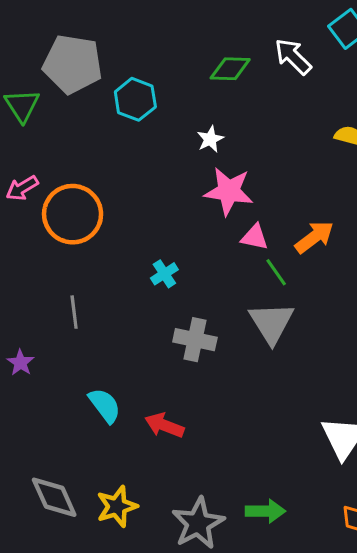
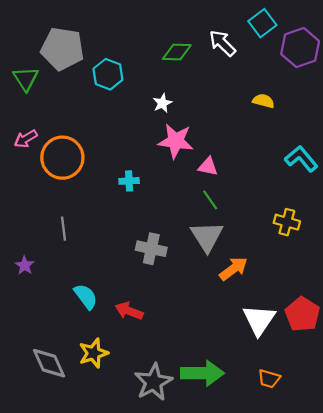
pink triangle: (255, 237) -> (208, 167), moved
orange arrow: (314, 237) -> (233, 269), moved
cyan cross: (164, 274) -> (129, 181), moved, turned 30
yellow star: (117, 506) -> (93, 353), moved
green arrow: (265, 511) -> (202, 373), size x1.5

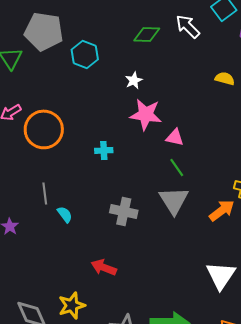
orange arrow: (233, 269) -> (222, 210), moved
cyan semicircle: (86, 296) -> (65, 214), moved, size x0.7

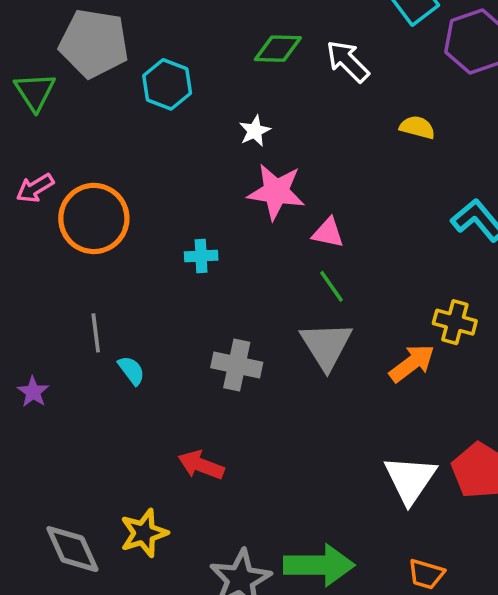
white arrow: (188, 26) -> (348, 61), moved

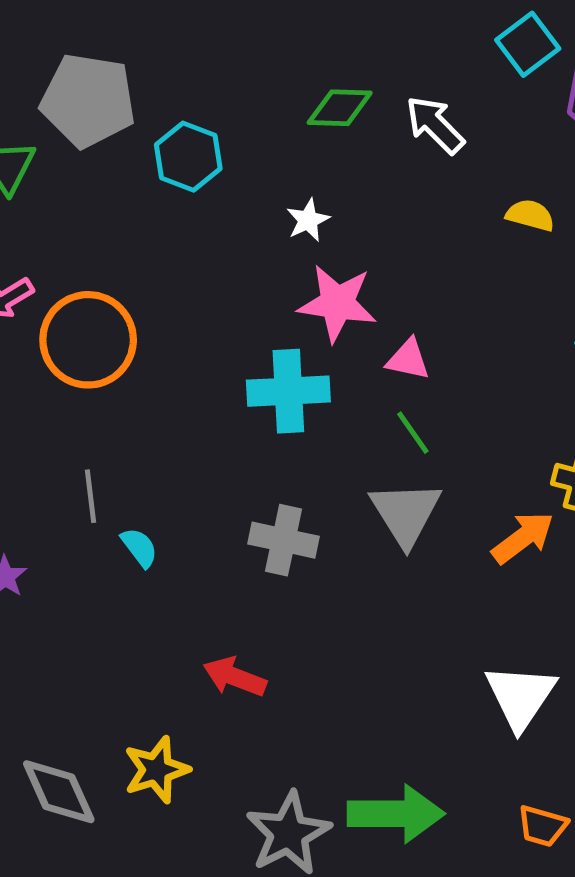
cyan cross: (201, 256) -> (288, 391), moved, size x1.8

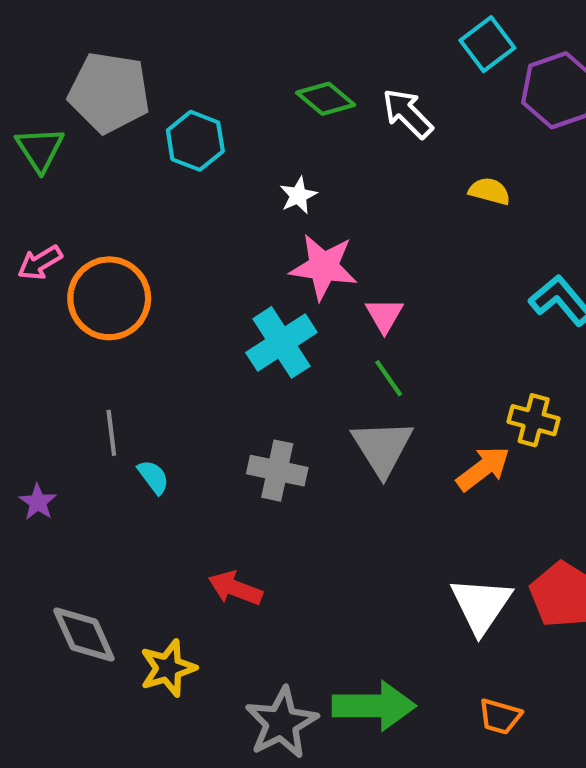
green diamond: (340, 108) -> (326, 99), turned 38
pink triangle: (408, 359) -> (384, 315), turned 48
cyan cross: (288, 391) -> (281, 342), turned -30
gray diamond: (59, 792) -> (84, 635), moved

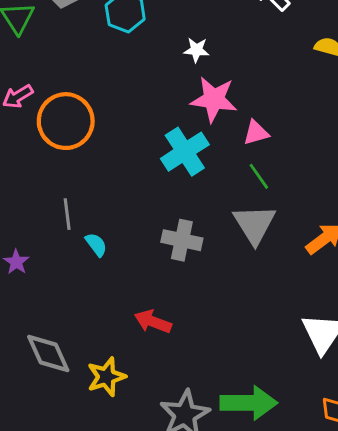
white star: (298, 195) -> (196, 50), turned 30
pink triangle: (384, 315) -> (256, 133), turned 44

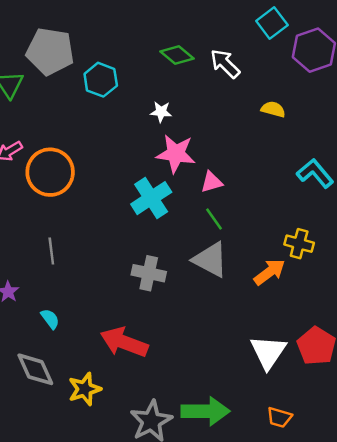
gray triangle: (255, 224) -> (210, 260), turned -30
cyan semicircle: (96, 245) -> (50, 319), moved
red arrow: (153, 322) -> (124, 342), size x1.5

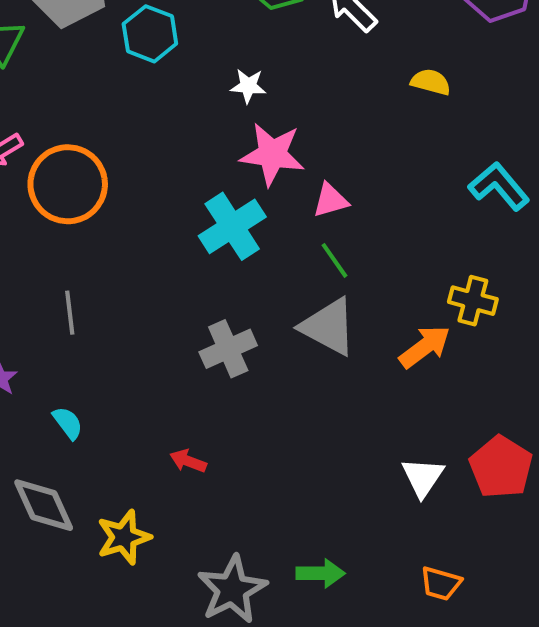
gray cross: (149, 273) -> (228, 349), turned -36
red arrow: (124, 342) -> (188, 461), size x0.5
white triangle: (268, 352) -> (423, 477), size x0.7
green arrow: (205, 411) -> (320, 573), size x0.6

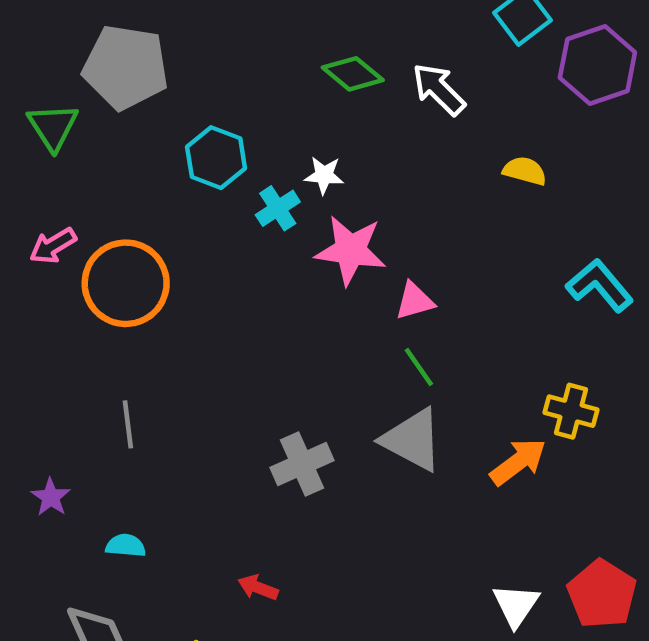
cyan hexagon: (150, 34) -> (216, 158), moved
cyan cross: (232, 226) -> (278, 208), moved, size x0.6
cyan semicircle: (68, 423) -> (126, 546), turned -48

